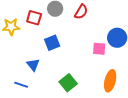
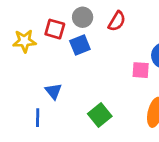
blue square: (52, 43) -> (80, 45), moved
blue line: (21, 85) -> (38, 118), turned 72

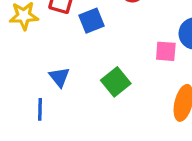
green square: (100, 115) -> (116, 82), moved

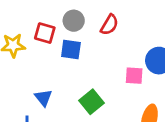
blue square: (92, 21) -> (71, 50), turned 30

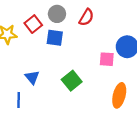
red square: (45, 33) -> (33, 24), turned 36

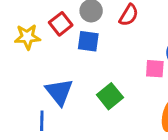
blue triangle: (32, 77) -> (59, 92), size x1.5

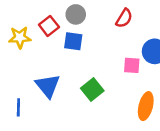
red semicircle: (129, 15) -> (124, 18), moved
blue line: (42, 121) -> (18, 107), moved

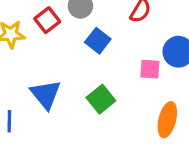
blue square: (73, 41) -> (98, 41), moved, turned 30

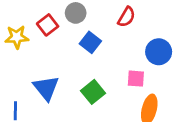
pink square: (150, 69) -> (136, 79), moved

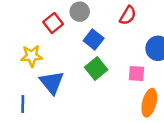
yellow star: (17, 37) -> (32, 56), moved
green square: (93, 92) -> (96, 69), moved

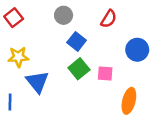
red square: (53, 23) -> (14, 18), moved
pink square: (137, 74) -> (105, 74), moved

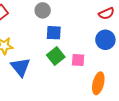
red semicircle: (109, 19) -> (106, 13), moved, turned 35
blue square: (77, 41) -> (54, 33), turned -35

